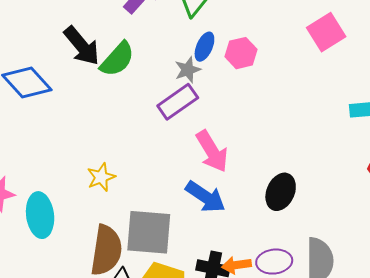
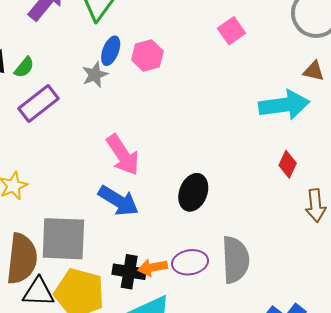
pink square: (326, 32) -> (232, 31), size x0.7
green semicircle: (117, 59) -> (24, 67), size x0.6
purple rectangle: (178, 102) -> (39, 103), moved

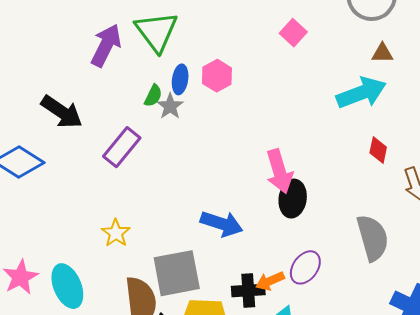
green semicircle: (24, 67) -> (153, 96), moved
pink arrow: (123, 155) -> (279, 171), moved, turned 30
gray semicircle: (235, 260) -> (373, 238), moved
purple ellipse: (190, 262) -> (305, 267), turned -32

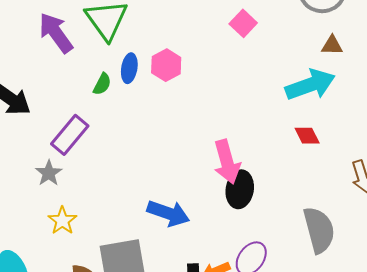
purple arrow: (106, 45) -> (56, 33), turned -63
gray star: (170, 106) -> (49, 173), moved
red diamond: (378, 150) -> (307, 136), moved, turned -40

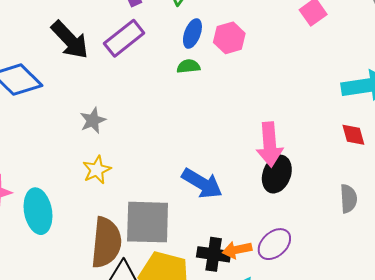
green semicircle: (102, 84) -> (188, 66), moved, turned -135
purple rectangle: (70, 135) -> (124, 38), moved
gray semicircle: (319, 230) -> (348, 199), moved, size x0.6

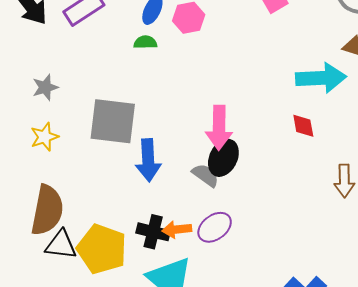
blue arrow: (202, 183) -> (148, 160), turned 51
gray semicircle: (348, 199) -> (205, 175), moved, turned -56
gray square: (148, 222) -> (113, 121), moved

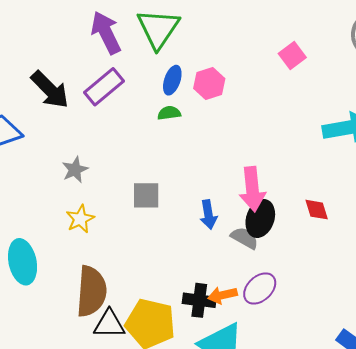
gray square: (113, 121) -> (146, 195), size x0.6
red diamond: (303, 126) -> (317, 210), moved
blue arrow: (148, 160) -> (208, 215), moved, size x0.7

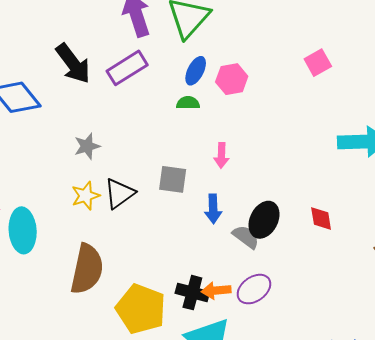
pink arrow: (252, 189) -> (221, 155), moved, size x0.6
gray square: (146, 195) -> (173, 179), moved
black triangle: (109, 324) -> (119, 193), moved, turned -44

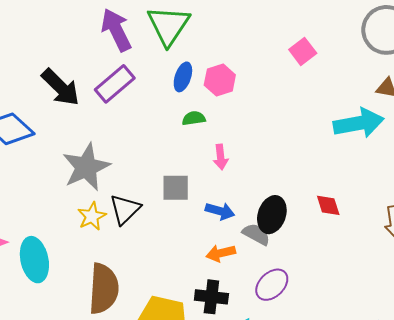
green semicircle: (188, 103) -> (194, 118), moved
gray star: (87, 146) -> (86, 167), size x1.8
blue arrow: (213, 209) -> (220, 211), turned -64
orange arrow: (216, 291) -> (221, 253), moved

